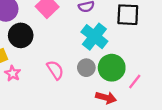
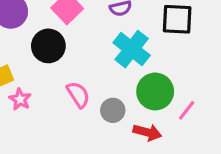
black circle: (21, 35) -> (48, 46), moved
gray circle: (86, 68) -> (113, 110), moved

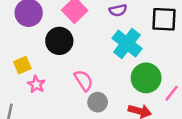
gray circle: (113, 110) -> (98, 102), moved

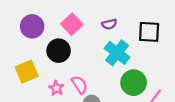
yellow square: (22, 65) -> (27, 72), size x1.5
pink star: (36, 84) -> (56, 88), moved

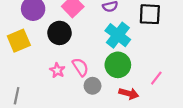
yellow square: (27, 72) -> (19, 41), moved
green circle: (134, 83) -> (118, 65), moved

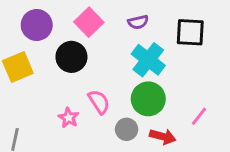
pink star: (57, 70) -> (69, 118), moved
gray circle: (93, 86) -> (127, 129), moved

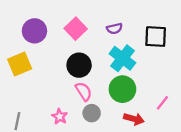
black circle: (71, 57) -> (79, 65), moved
pink star: (69, 118) -> (60, 117), moved
gray circle: (127, 129) -> (92, 113), moved

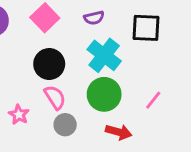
pink line: (162, 103) -> (153, 100), moved
pink star: (60, 117) -> (19, 115), moved

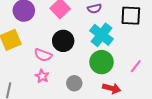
pink semicircle: (55, 97) -> (43, 55), moved, turned 144

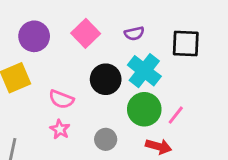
black circle: (63, 41) -> (106, 79), moved
pink line: (136, 66) -> (176, 115), moved

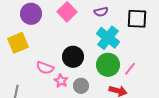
black circle: (106, 79) -> (73, 57), moved
pink semicircle: (61, 99) -> (45, 68), moved
pink star: (60, 129) -> (61, 81), moved

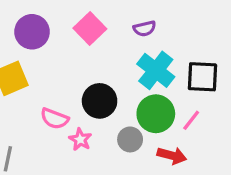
black square: (137, 19) -> (202, 77), moved
gray circle: (81, 86) -> (130, 139), moved

